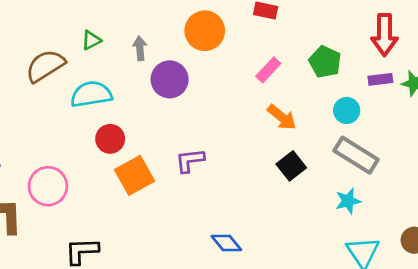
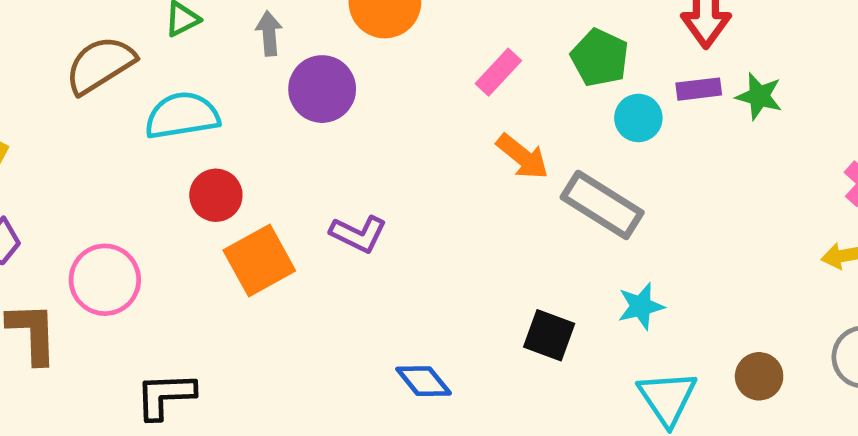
cyan circle: (347, 110) -> (638, 118), moved
gray rectangle: (356, 155) -> (602, 205), moved
purple L-shape: (190, 160) -> (358, 234), turned -148
black square: (291, 166) -> (549, 335), moved, turned -32

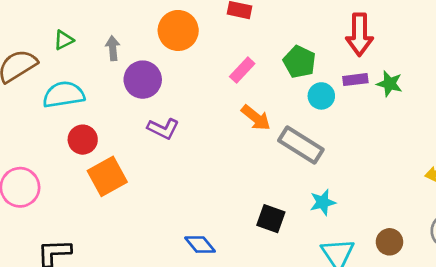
purple L-shape: (358, 234) -> (163, 129), moved

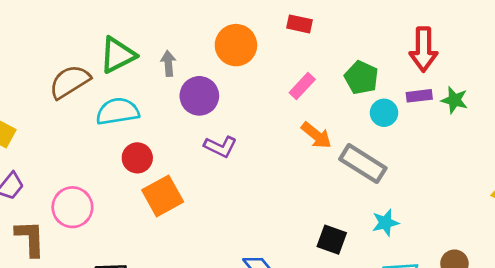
green triangle: (64, 40) -> (118, 55), size x1.8

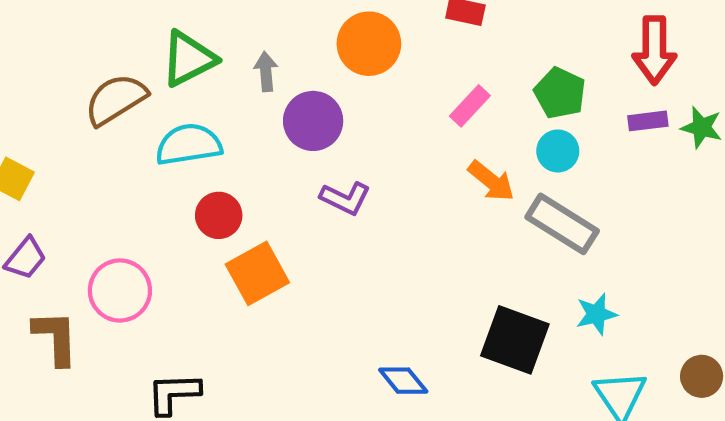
cyan circle: (384, 113) -> (558, 151), moved
black square: (332, 240) -> (515, 340), size x1.5

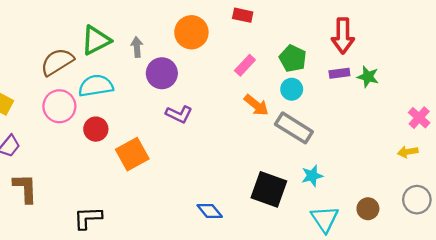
red circle: (219, 215) -> (96, 129), moved
pink circle: (120, 290) -> (59, 106), moved

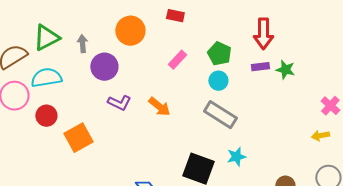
orange arrow: (256, 105) -> (159, 107), moved

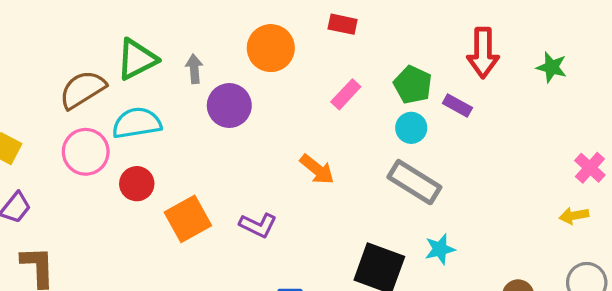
purple rectangle: (260, 67) -> (457, 106), moved, turned 36
green star: (285, 70) -> (552, 67), moved
purple L-shape: (119, 103) -> (258, 225), moved

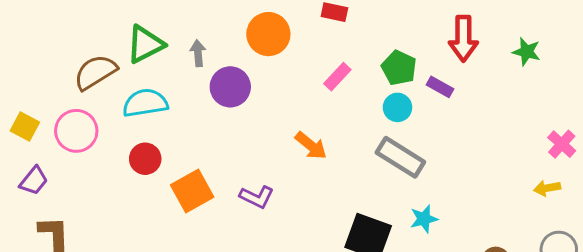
pink circle: (86, 152) -> (76, 131), moved

